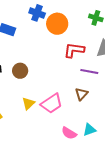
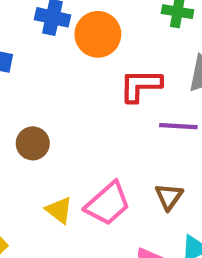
brown triangle: (81, 94) -> (169, 197), moved
yellow triangle: (28, 104) -> (59, 210), turned -32

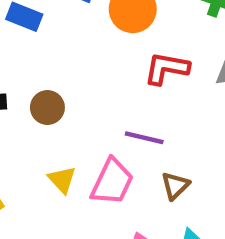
purple line: (178, 126) -> (144, 138), moved
pink trapezoid: (108, 204) -> (112, 182), turned -33

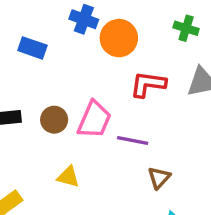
yellow triangle: (62, 180) -> (68, 177), turned -30
pink trapezoid: (112, 182) -> (94, 120), moved

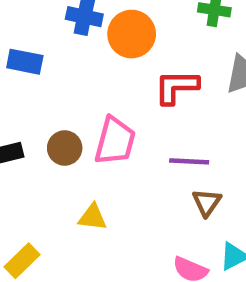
purple line: (133, 141) -> (189, 161), moved

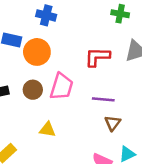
orange circle: (132, 34) -> (37, 52), moved

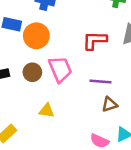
pink trapezoid: (62, 87) -> (60, 69), turned -40
brown triangle: (113, 123) -> (110, 104), turned 35

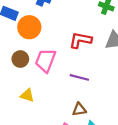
pink trapezoid: (60, 69) -> (45, 60), turned -145
brown triangle: (110, 104) -> (79, 109), moved

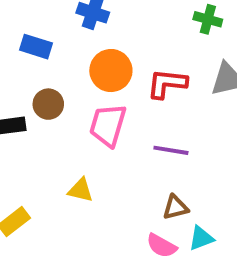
orange circle: (29, 27) -> (111, 71), moved
brown circle: (20, 59) -> (48, 104), moved

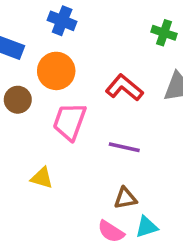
orange circle: (111, 71) -> (56, 71), moved
red L-shape: (167, 84) -> (124, 88), turned 30

